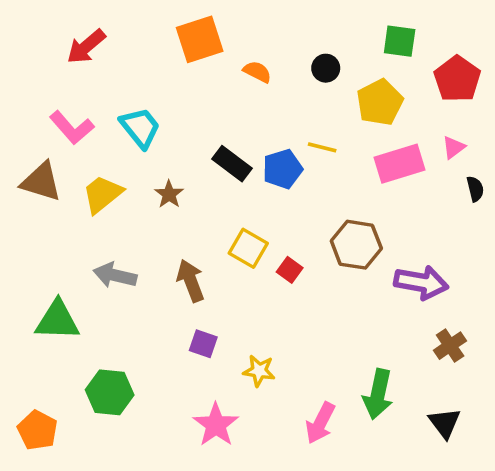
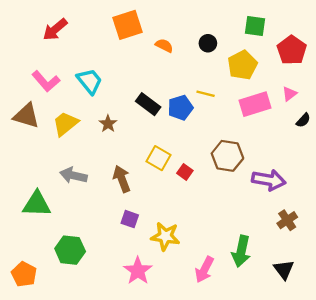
black semicircle: (475, 189) -> (303, 120), turned 56
yellow star: (259, 371) -> (165, 236), size x1.4

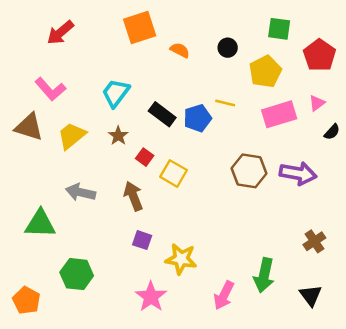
cyan trapezoid: (90, 81) -> (116, 93), moved, turned -104
red square: (185, 172) -> (145, 157), moved
purple arrow: (269, 180) -> (298, 173), moved

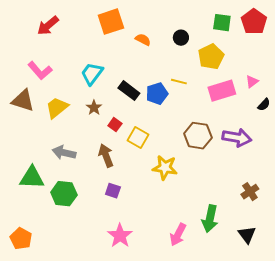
red pentagon: (319, 55) -> (254, 22), moved
yellow star: (181, 259) -> (165, 168), moved
green hexagon: (77, 274) -> (64, 194), moved

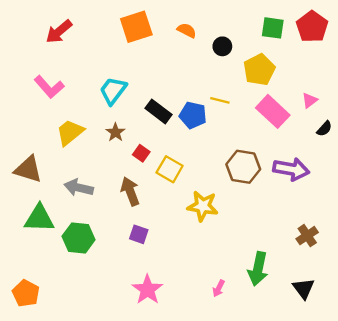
orange semicircle: (143, 40) -> (187, 30), moved
pink rectangle: (222, 91) -> (273, 111), turned 60
blue pentagon: (157, 94) -> (193, 115), turned 30
brown triangle: (23, 101) -> (28, 169), moved
pink arrow: (178, 235) -> (219, 288), size x0.6

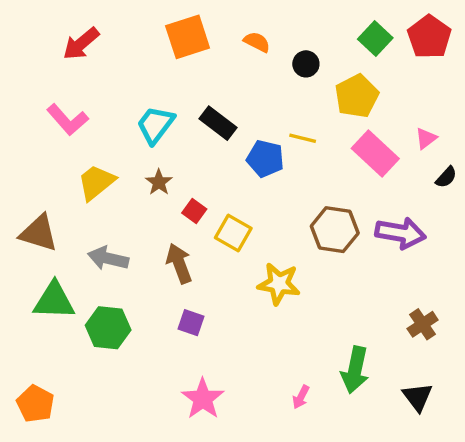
green square: (273, 28) -> (375, 39), turned 35
black rectangle: (158, 111) -> (218, 123), moved

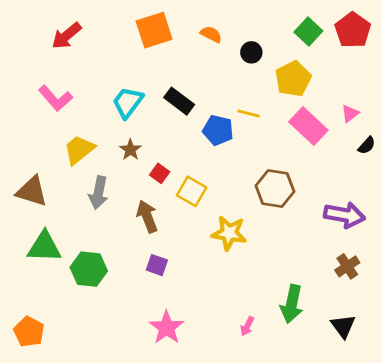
purple arrow: (401, 233) -> (344, 215), moved
gray arrow: (108, 258) -> (98, 193), moved, turned -92

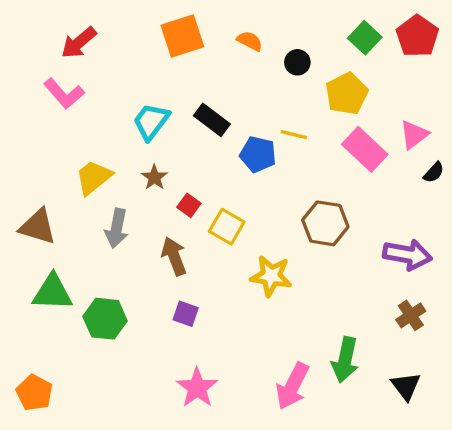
pink L-shape: (55, 98) -> (64, 94), moved
pink triangle: (350, 114) -> (414, 135), size x1.4
pink arrow: (247, 326) -> (292, 386), size x2.0

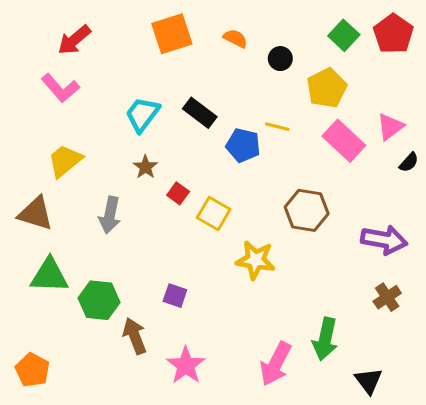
yellow trapezoid: (94, 177) -> (65, 161), moved
brown arrow: (174, 256) -> (135, 336), moved
black triangle: (406, 386) -> (369, 381), moved

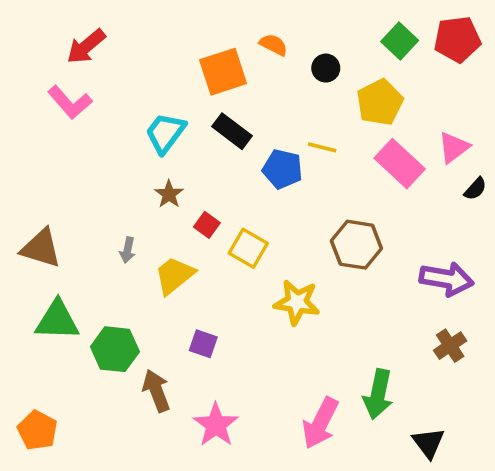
orange square: (172, 34) -> (223, 72), moved
red pentagon: (393, 34) -> (457, 39), turned 30
yellow trapezoid: (65, 161) -> (174, 275), moved
gray arrow: (110, 215) -> (128, 250), size x0.6

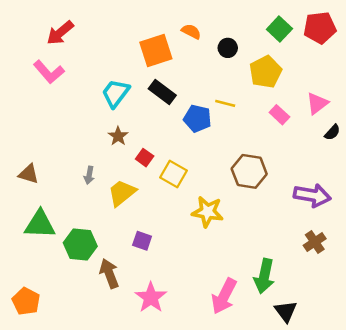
pink rectangle: (400, 164) -> (279, 115), size x0.6
brown triangle: (41, 248) -> (29, 174), size x0.7
black triangle: (428, 443) -> (286, 311), moved

